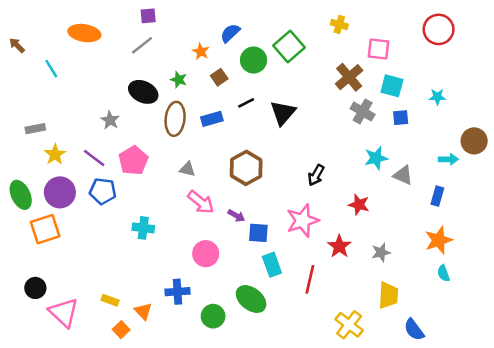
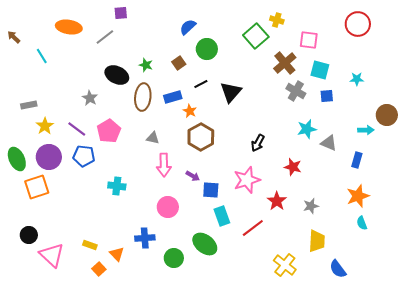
gray line: (142, 45) -> (105, 37), moved
green square: (289, 47) -> (256, 36), moved
orange star: (201, 51) -> (190, 111), moved
pink arrow: (201, 202) -> (164, 165), turned 50
red line: (310, 279) -> (253, 228), turned 40

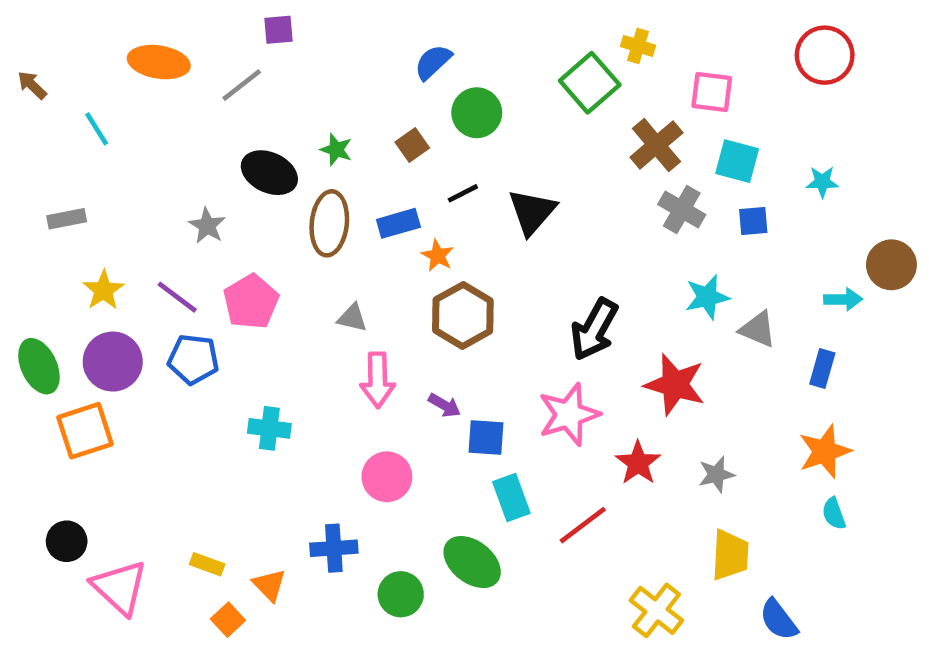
gray rectangle: (29, 105) -> (67, 219), moved
black arrow: (258, 143) -> (594, 329), size x1.5
red star: (293, 167) -> (675, 385), size x1.5

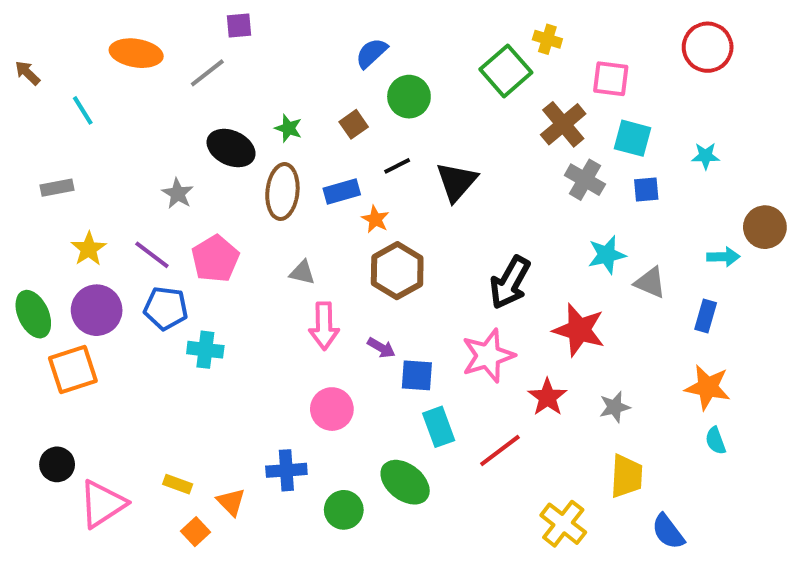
cyan cross: (269, 428) -> (205, 350), moved
orange star: (825, 451) -> (708, 387), turned 30
pink triangle: (120, 587) -> (103, 504), turned 44

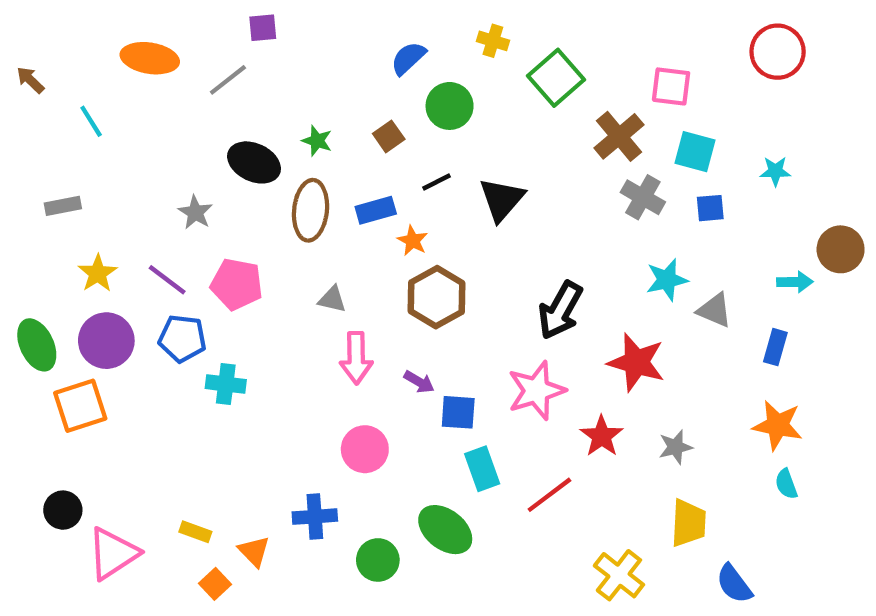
yellow cross: (547, 39) -> (493, 41), moved
pink pentagon: (215, 259) -> (237, 284), turned -30

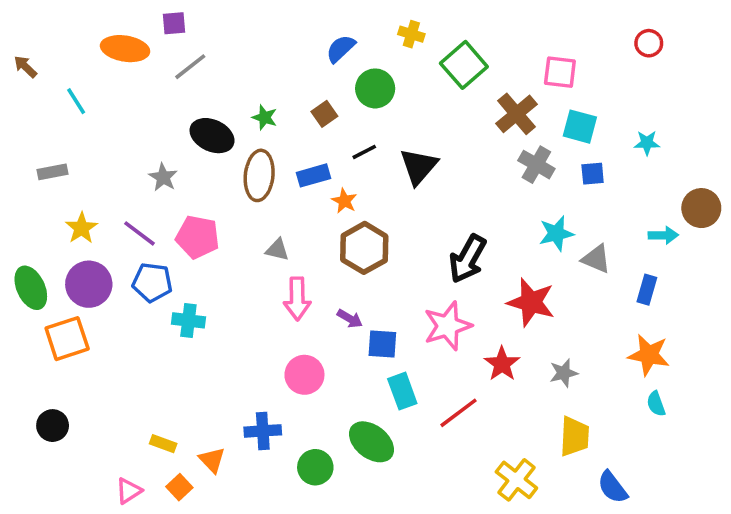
purple square: (263, 28) -> (174, 23), moved
red circle: (778, 52) -> (649, 43), size x0.6
pink triangle: (113, 553) -> (129, 491), moved, size x0.6

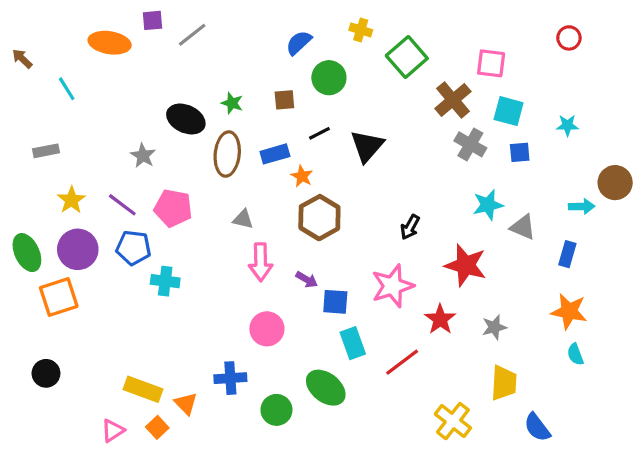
gray line: (190, 67) -> (192, 35), moved
brown square: (324, 114) -> (284, 100), turned 30
black arrow: (468, 259) -> (410, 227), size x0.6
yellow rectangle: (163, 444) -> (143, 389), size x1.6

